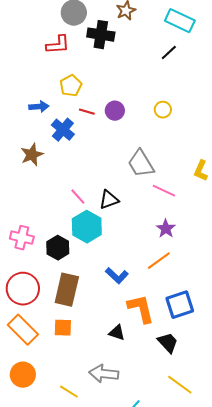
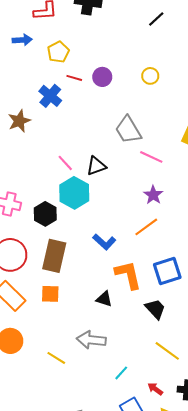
blue arrow: (39, 107) -> (22, 40), moved

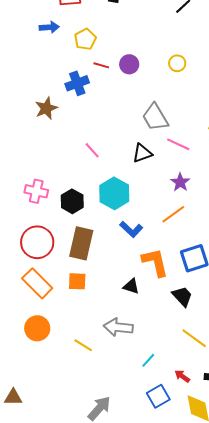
blue cross: (50, 96) -> (77, 83), turned 30
black triangle: (96, 166) -> (142, 153), moved
cyan hexagon: (74, 193) -> (114, 193), moved

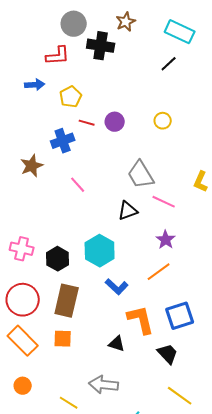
pink line: (92, 150) -> (78, 185), moved
orange circle: (37, 328) -> (23, 386), size x0.7

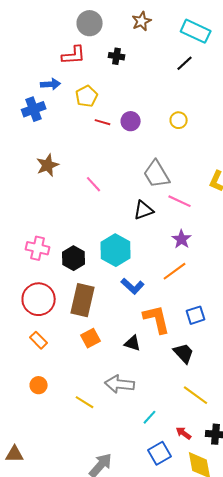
black cross: (101, 46) -> (117, 56), moved, size x0.6
blue cross: (63, 141) -> (34, 109), moved
blue square: (180, 316) -> (196, 315), size x0.7
orange square: (63, 339) -> (91, 338), moved, turned -30
orange rectangle: (23, 341) -> (39, 340), size x0.6

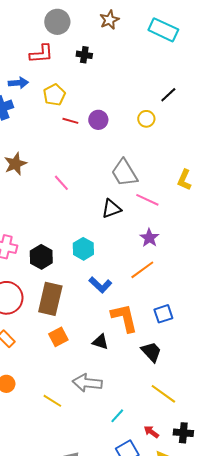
black line: (185, 63) -> (168, 95), moved
cyan hexagon: (116, 250) -> (83, 249), size x0.7

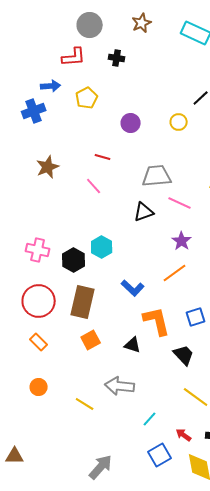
red line: (70, 121) -> (103, 157), moved
gray trapezoid: (124, 173) -> (157, 176), turned 116
cyan hexagon: (83, 249) -> (102, 247), moved

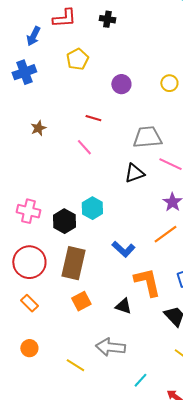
blue arrow: (51, 86) -> (33, 36), moved, turned 120
brown star: (48, 167) -> (38, 128), size x0.7

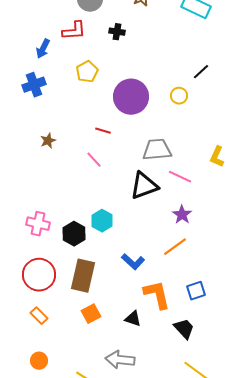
purple circle: (121, 84) -> (131, 97), size x1.8
black triangle: (134, 173) -> (144, 186), size x1.4

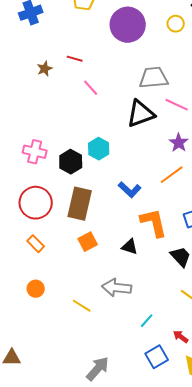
red line: (103, 131) -> (75, 59), moved

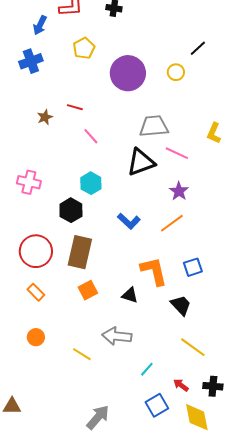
cyan hexagon: (99, 149) -> (91, 183), moved
pink cross: (35, 152) -> (29, 182), moved
blue L-shape: (130, 190) -> (129, 221), moved

